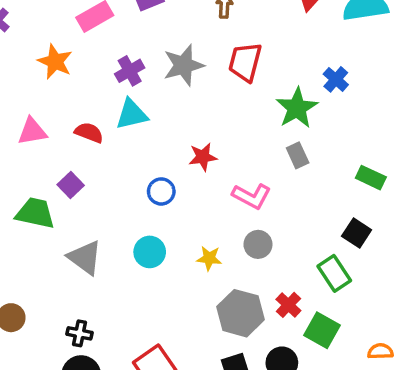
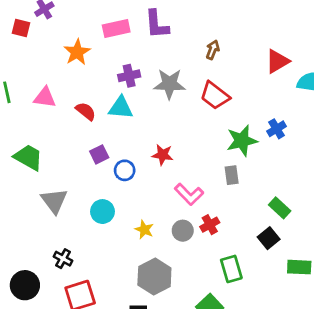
red trapezoid: (245, 62) -> (215, 96), turned -84
purple square: (71, 185) -> (99, 154), moved
black square: (357, 233) -> (269, 238), moved
red cross: (288, 305) -> (210, 225), moved
black cross: (80, 333) -> (63, 259), moved

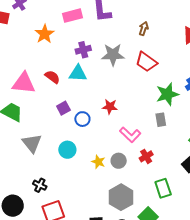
pink triangle: (45, 97) -> (24, 83), moved, size x1.4
gray circle: (183, 231) -> (119, 161), moved
gray hexagon: (154, 276) -> (121, 197), moved

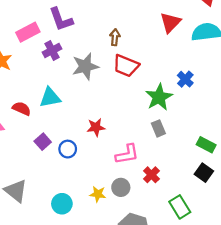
brown arrow: (144, 29) -> (115, 37), moved
purple cross: (83, 50) -> (52, 51), moved
pink L-shape: (130, 135) -> (127, 154), turned -40
cyan circle: (67, 150) -> (62, 204), moved

